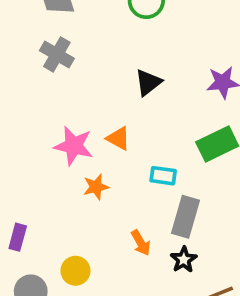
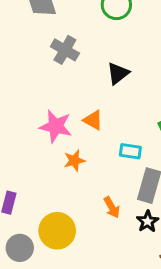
gray cross: (57, 54) -> (65, 50), moved
yellow circle: (75, 271) -> (57, 231), size x1.5

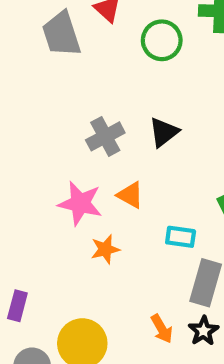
gray cross: (65, 50) -> (105, 136), moved, turned 32
orange arrow: (112, 207) -> (162, 329), moved

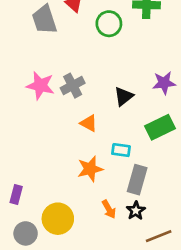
black triangle: (164, 132) -> (124, 96), moved
pink star: (80, 203) -> (40, 86), moved
orange star: (105, 249) -> (90, 169), moved, size x1.4

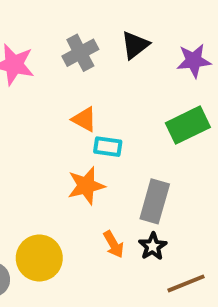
gray cross: (73, 86) -> (80, 53), moved
black triangle: (124, 96) -> (135, 45), moved
cyan rectangle: (121, 150) -> (108, 147), moved

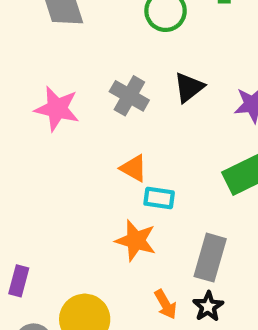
gray cross: (80, 53) -> (129, 96), turned -32
orange star: (86, 186) -> (136, 241), turned 30

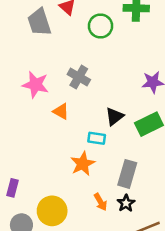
black triangle: (189, 87) -> (115, 117), moved
orange triangle: (134, 168) -> (61, 111), moved
orange star: (136, 241) -> (83, 164), turned 30

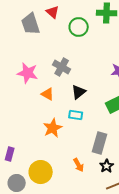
black triangle: (115, 117) -> (79, 92), moved
orange star: (83, 164) -> (53, 128), moved
black star: (126, 203) -> (107, 166), moved

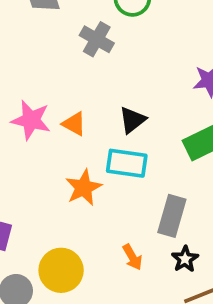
gray cross: (62, 67) -> (97, 39), moved
pink star: (28, 73) -> (31, 120), moved
cyan rectangle: (76, 115) -> (127, 163), size x1.5

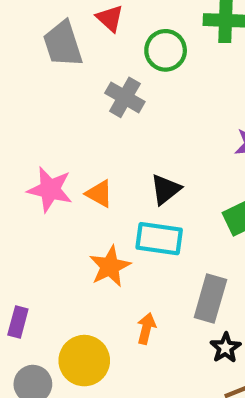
orange arrow: (132, 257) -> (146, 328), moved, turned -136

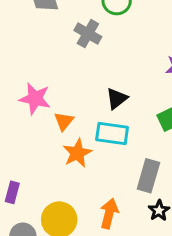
orange triangle: (99, 194) -> (64, 121), moved, turned 40
orange arrow: (146, 328) -> (109, 214), moved, size x1.4

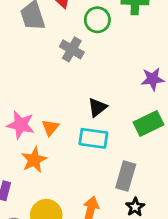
pink star: (35, 99) -> (21, 125), moved
orange star: (77, 153) -> (34, 160), moved

